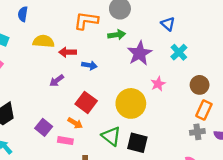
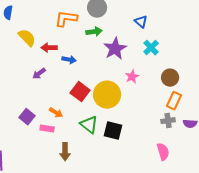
yellow semicircle: (44, 41) -> (27, 38), turned 42
red square: (86, 102) -> (80, 92), moved

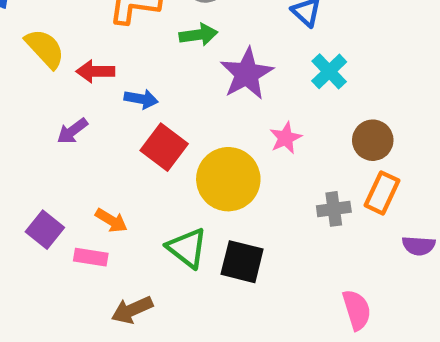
red square: (80, 92) -> (164, 147), moved
gray cross: (168, 121) -> (334, 209), moved
brown arrow: (65, 152) -> (132, 310), turned 66

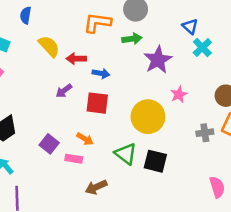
cyan cross: (329, 71) -> (202, 47), moved
red square: (164, 147) -> (97, 103), moved, turned -30

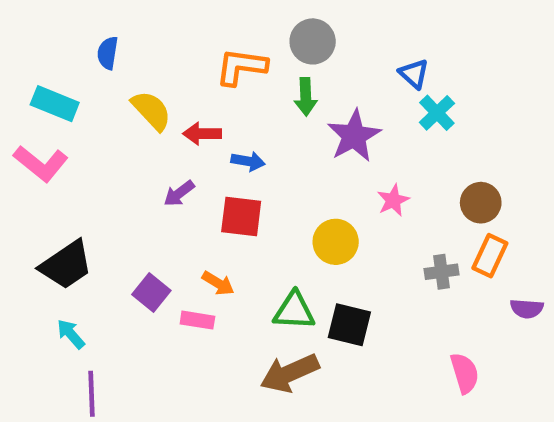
green arrow: (132, 39) -> (306, 97), turned 96
yellow circle: (148, 117) -> (336, 242), size x0.7
green triangle: (126, 154) -> (294, 311), turned -35
brown arrow: (96, 187) -> (290, 373), moved, size x1.4

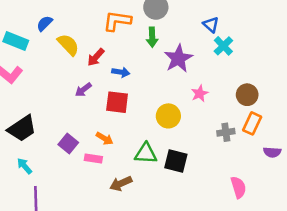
blue semicircle: (108, 53) -> (45, 23), moved, turned 36
red arrow: (202, 134) -> (96, 57), turned -48
brown arrow: (290, 373) -> (121, 184), moved, size x0.7

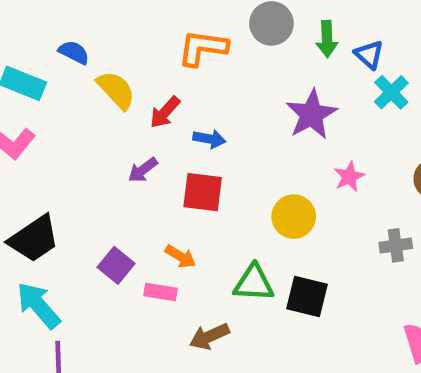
blue semicircle: (45, 23) -> (74, 52), turned 72
green arrow: (152, 37) -> (327, 39), moved
cyan arrow: (25, 166) -> (38, 305), size x1.6

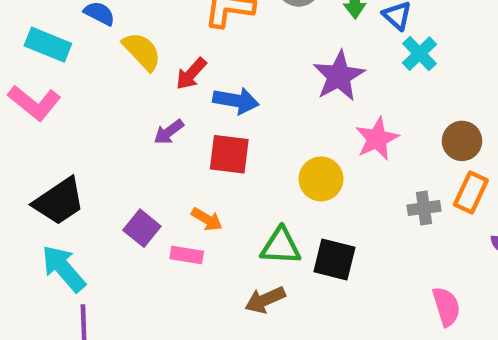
blue arrow: (209, 139) -> (236, 101), size x1.4
pink star: (349, 177) -> (377, 139), size x1.4
brown arrow: (209, 336) -> (265, 300), moved

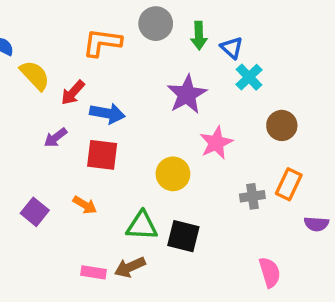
brown circle: (462, 141) -> (282, 125), moved
pink rectangle: (187, 255) -> (94, 272), moved

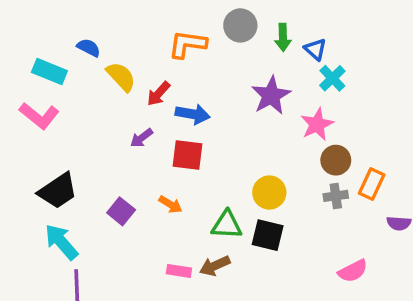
brown circle: (282, 125) -> (336, 160), moved
pink star: (216, 143) -> (317, 124), moved
yellow circle: (173, 174) -> (269, 193), moved
pink semicircle: (270, 272) -> (353, 271), turned 80

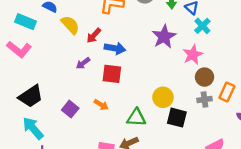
black square: (268, 235) -> (177, 118), moved

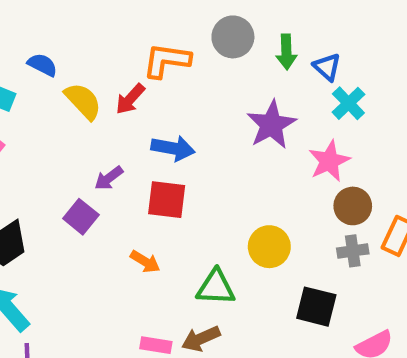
red arrow: (94, 35) -> (130, 99), moved
purple square: (70, 109) -> (81, 217), moved
black square: (177, 118) -> (316, 307), moved

